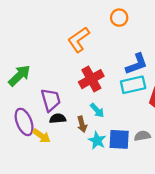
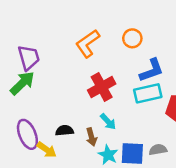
orange circle: (119, 18) -> (132, 38), moved
purple trapezoid: (51, 100) -> (29, 58), moved

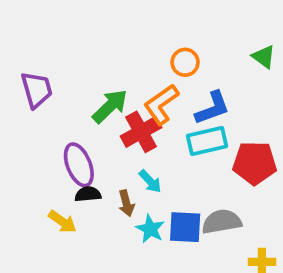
orange L-shape: (88, 43) -> (161, 104), moved
green arrow: (22, 83) -> (110, 106), moved
purple ellipse: (27, 134) -> (79, 165), moved
gray semicircle: (158, 150) -> (222, 222), size x1.5

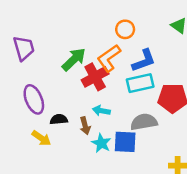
purple ellipse: (79, 165) -> (34, 99), moved
cyan arrow: (150, 181) -> (101, 111), turned 144
gray semicircle: (222, 222) -> (144, 122), moved

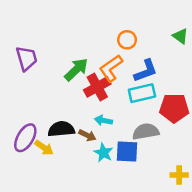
purple ellipse: (34, 99) -> (25, 138), moved, turned 52
black semicircle: (59, 119) -> (61, 129), size x1.5
brown arrow: (85, 126) -> (87, 135), turned -49

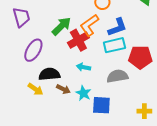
brown arrow: (87, 135) -> (63, 89), moved
purple ellipse: (25, 138) -> (33, 50), moved
blue square: (127, 151) -> (101, 105), moved

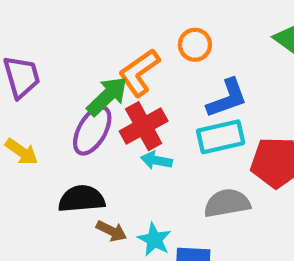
orange L-shape: (89, 25) -> (139, 73), moved
purple ellipse: (33, 50) -> (92, 130), moved
cyan arrow: (83, 67) -> (156, 160), moved
yellow arrow: (35, 89) -> (22, 152), moved

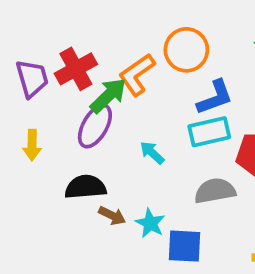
orange circle: (195, 45) -> (186, 50), size x1.5
red cross: (144, 126) -> (76, 69), moved
yellow arrow: (22, 152) -> (32, 145), turned 56
cyan arrow: (156, 160) -> (152, 153), turned 32

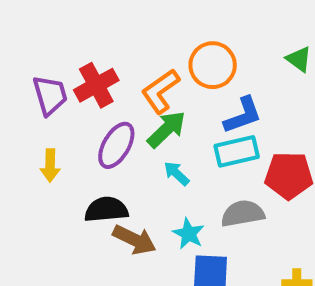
green arrow: (108, 96) -> (166, 129), moved
brown arrow: (112, 216) -> (134, 240), size x1.5
cyan star: (150, 223) -> (189, 234), moved

